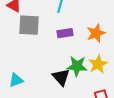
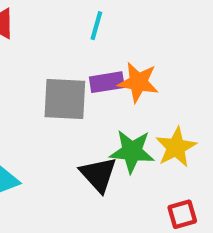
gray square: (29, 25) -> (65, 99), moved
orange star: (96, 33) -> (138, 82), moved, turned 30

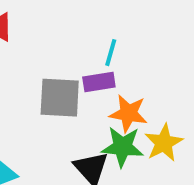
cyan line: (96, 26) -> (111, 53), moved
orange star: (138, 82) -> (128, 113), moved

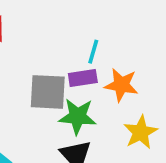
orange star: (128, 113) -> (121, 85), moved
green star: (122, 147) -> (78, 116), moved

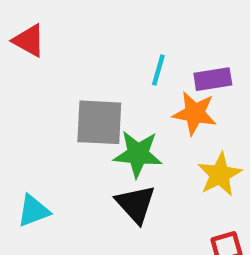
purple rectangle: (83, 78) -> (213, 79), moved

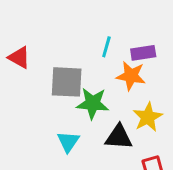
red triangle: (29, 41) -> (19, 57), moved
black triangle: (136, 204) -> (119, 137), moved, turned -44
cyan triangle: (33, 211) -> (68, 142), moved, turned -35

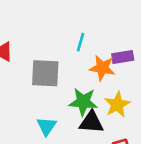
purple rectangle: (143, 53) -> (123, 57), moved
green star: (93, 103) -> (83, 102), moved

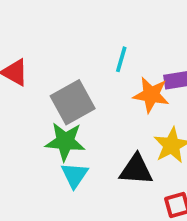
gray square: (45, 73) -> (73, 102), turned -32
green star: (83, 102) -> (65, 142), moved

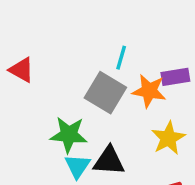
gray square: (73, 102) -> (105, 93), moved, turned -30
black triangle: (136, 170) -> (109, 161), moved

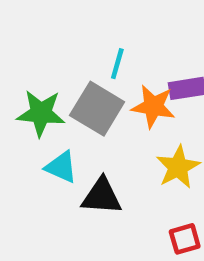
green star: (69, 135) -> (41, 113), moved
cyan triangle: (77, 166) -> (61, 167), moved, turned -40

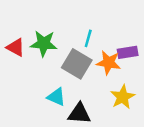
green star: (41, 113) -> (44, 43), moved

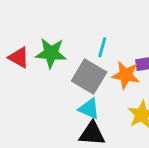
cyan triangle: (56, 97) -> (89, 109), moved

